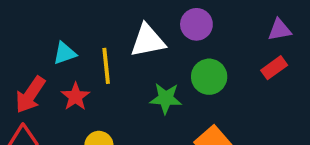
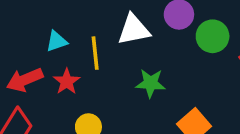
green circle: (209, 77) -> (213, 36), moved
red arrow: (30, 95) -> (25, 80), turned 33

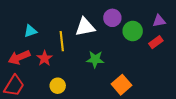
cyan triangle: (57, 41) -> (30, 31), moved

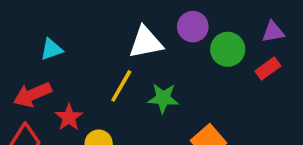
yellow line: (62, 41) -> (121, 86), moved, turned 36
red star: (45, 58) -> (69, 117), moved

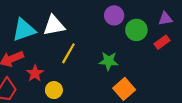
white triangle: (146, 42) -> (54, 25), moved
cyan triangle: (52, 49) -> (24, 30), size x1.6
green star: (163, 98) -> (109, 61), moved

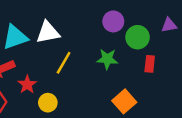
red rectangle: (162, 42) -> (150, 64), moved, turned -48
green star: (109, 61) -> (107, 59), moved

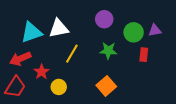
purple circle: (113, 21) -> (104, 19), moved
purple triangle: (169, 25) -> (155, 30), moved
orange square: (124, 101) -> (106, 86), moved

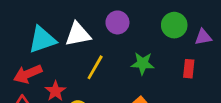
purple circle: (104, 19) -> (117, 22), moved
green circle: (134, 32) -> (174, 25), moved

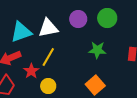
green circle: (174, 25) -> (107, 18), moved
yellow line: (95, 67) -> (48, 57), moved

